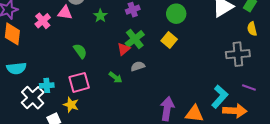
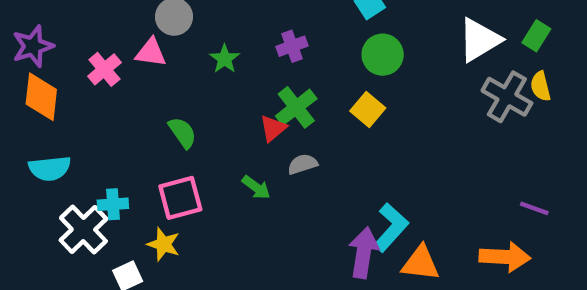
gray cross: (238, 54) -> (507, 97), moved, turned 35
cyan L-shape: (220, 97) -> (391, 227), moved

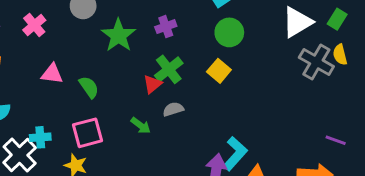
pink triangle: (151, 53) -> (52, 74), moved
green star: (225, 59) -> (119, 35), size x1.6
pink cross: (104, 69) -> (34, 25), moved

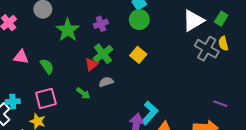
green circle: (229, 32) -> (139, 20), moved

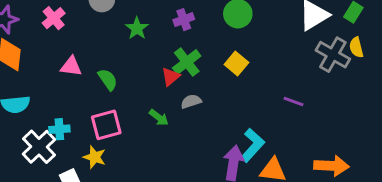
green star: (68, 30) -> (137, 28), size x0.7
purple line: (220, 104) -> (293, 101), moved

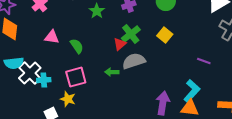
gray semicircle: (191, 101) -> (134, 61), size x1.6
green arrow: (159, 118) -> (112, 72), turned 144
cyan L-shape: (252, 145) -> (192, 91), moved
white cross: (39, 147) -> (30, 73), moved

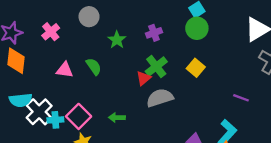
green semicircle: (77, 46) -> (94, 67), moved
green arrow: (112, 72) -> (117, 118), moved
pink square: (76, 77) -> (79, 116), moved, turned -30

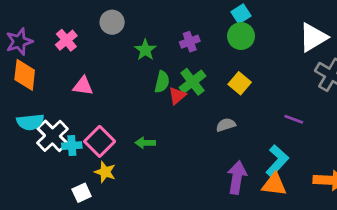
green semicircle: (94, 67) -> (162, 82), moved, turned 48
gray semicircle: (160, 98) -> (226, 125), moved, size x0.6

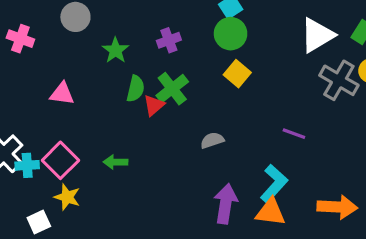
pink cross: (66, 40) -> (20, 39), turned -30
yellow square: (240, 83) -> (237, 74), moved
pink triangle: (83, 86) -> (62, 94), moved

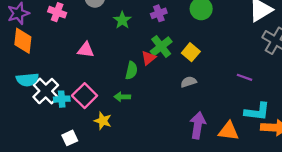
yellow square: (237, 74) -> (191, 52), moved
green semicircle: (136, 89) -> (131, 70), moved
cyan L-shape: (274, 184) -> (257, 112), moved, turned 55
yellow star: (67, 197) -> (103, 121), moved

